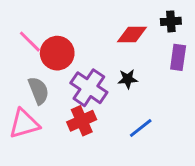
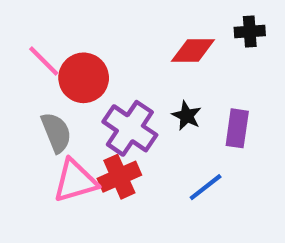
purple rectangle: (178, 57) -> (237, 128), moved
black star: (128, 79) -> (187, 116), turned 30
pink triangle: (24, 124) -> (75, 181), moved

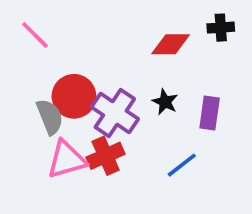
pink line: (44, 61) -> (35, 35), moved
red circle: (84, 78) -> (74, 96), moved

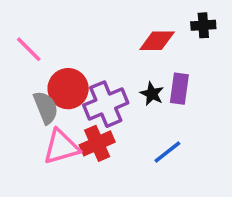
pink line: (35, 35) -> (29, 49), moved
purple cross: (115, 113) -> (106, 104), turned 33
purple rectangle: (210, 113) -> (179, 89), moved

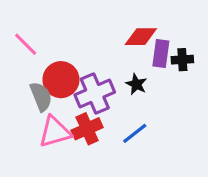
black cross: (203, 25) -> (182, 60), moved
purple rectangle: (179, 89) -> (161, 54), moved
blue line: (167, 152) -> (135, 133), moved

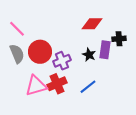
purple rectangle: (161, 54) -> (105, 50), moved
purple cross: (95, 93) -> (62, 61), size x0.7
gray semicircle: (41, 97) -> (17, 54), moved

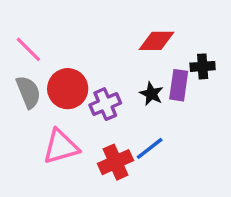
red cross: (57, 84) -> (116, 162), moved

